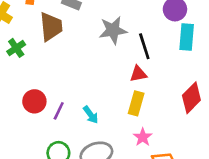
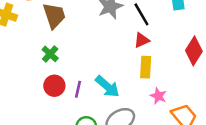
green cross: (16, 48) -> (50, 54), moved
cyan arrow: (91, 115) -> (107, 86), size x1.5

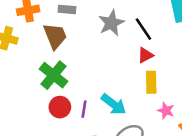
green cross: (50, 54) -> (54, 75), size x1.6

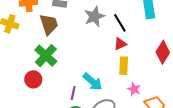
red circle: (60, 107) -> (33, 79), moved
purple line: (84, 109) -> (73, 93), moved

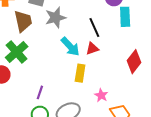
gray star: (94, 16) -> (55, 18), moved
yellow rectangle: (124, 66) -> (80, 73), moved
cyan arrow: (93, 82) -> (70, 47), moved

